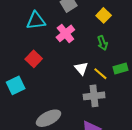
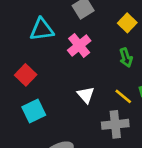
red square: (34, 59) -> (26, 75), moved
white triangle: (81, 68) -> (86, 95), moved
cyan square: (16, 85) -> (34, 111), moved

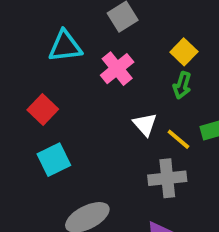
yellow square: (127, 23) -> (184, 52), moved
green arrow: (126, 58) -> (182, 85), turned 36
white triangle: (86, 95) -> (145, 124), moved

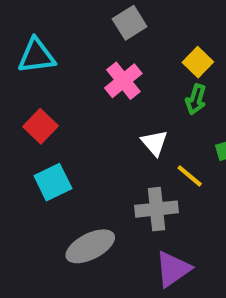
cyan triangle: (65, 46) -> (36, 56), moved
yellow line: (178, 139) -> (190, 176), moved
gray cross: (167, 178) -> (156, 209), moved

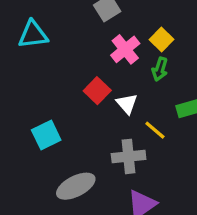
pink cross: (123, 81) -> (125, 49), moved
red square: (41, 126) -> (97, 91), moved

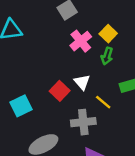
red square: (97, 91) -> (60, 91), moved

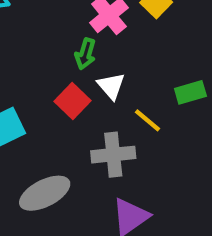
green arrow: (107, 56) -> (85, 54), moved

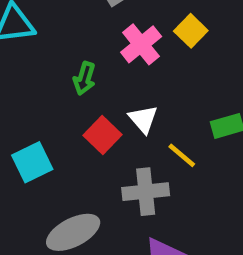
green arrow: (85, 54) -> (84, 78), moved

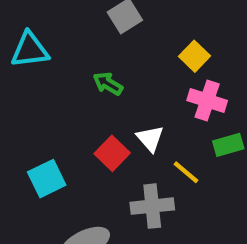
pink cross: (141, 44) -> (207, 101), moved, turned -33
green arrow: (84, 78) -> (108, 84), moved, turned 104

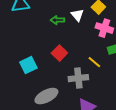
green arrow: (108, 84) -> (57, 20), turned -32
white triangle: (150, 139) -> (77, 15), moved

